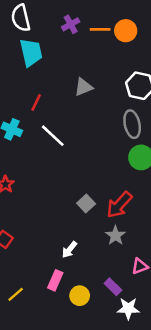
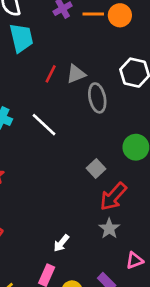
red line: (36, 102) -> (51, 74), moved
gray ellipse: (132, 124) -> (97, 98), moved
gray square: (86, 204) -> (96, 169), moved

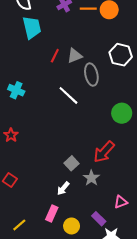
white line: (44, 125) -> (68, 95), moved
gray square: (96, 169) -> (72, 163), moved
gray star: (109, 228) -> (91, 178), moved

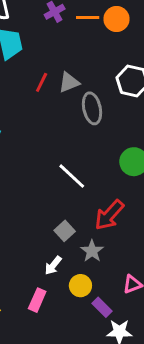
white line: (68, 95) -> (72, 176), moved
yellow circle: (72, 226) -> (80, 286), moved

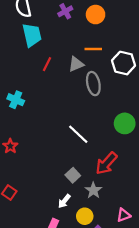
orange line: (88, 18) -> (93, 49), moved
orange circle: (117, 19) -> (96, 15), moved
red line: (42, 82) -> (47, 64), moved

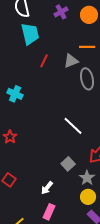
white arrow: (64, 201) -> (47, 188), moved
yellow circle: (85, 216) -> (88, 197), moved

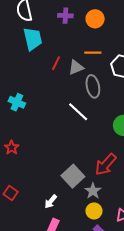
purple cross: (61, 12) -> (65, 16), turned 32
red line: (44, 61) -> (56, 63), moved
white line: (73, 126) -> (78, 112), moved
gray square: (68, 164) -> (73, 176), size x1.5

